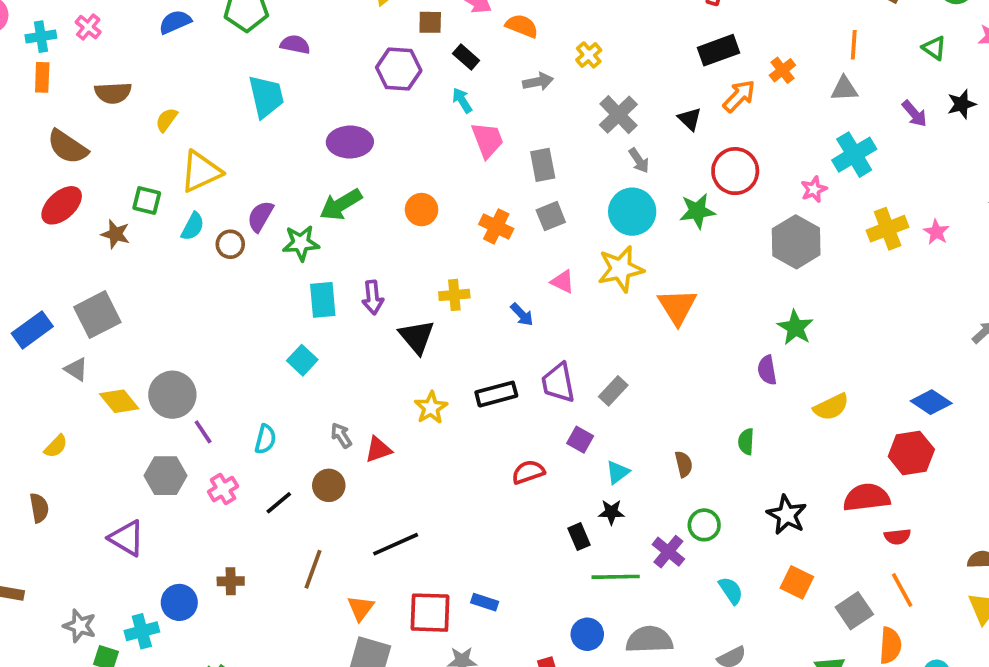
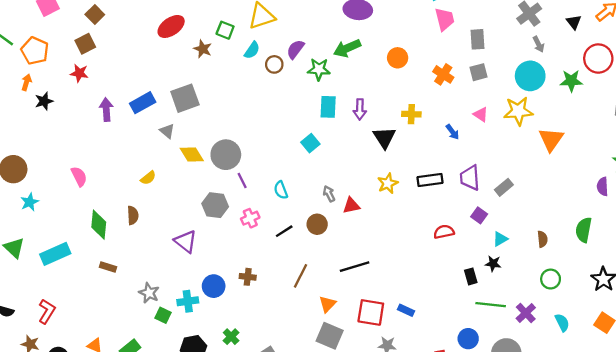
cyan semicircle: (265, 439) -> (281, 190), turned 138
green semicircle: (746, 442) -> (584, 230), size x1.5
purple cross: (668, 552) -> (526, 313), moved

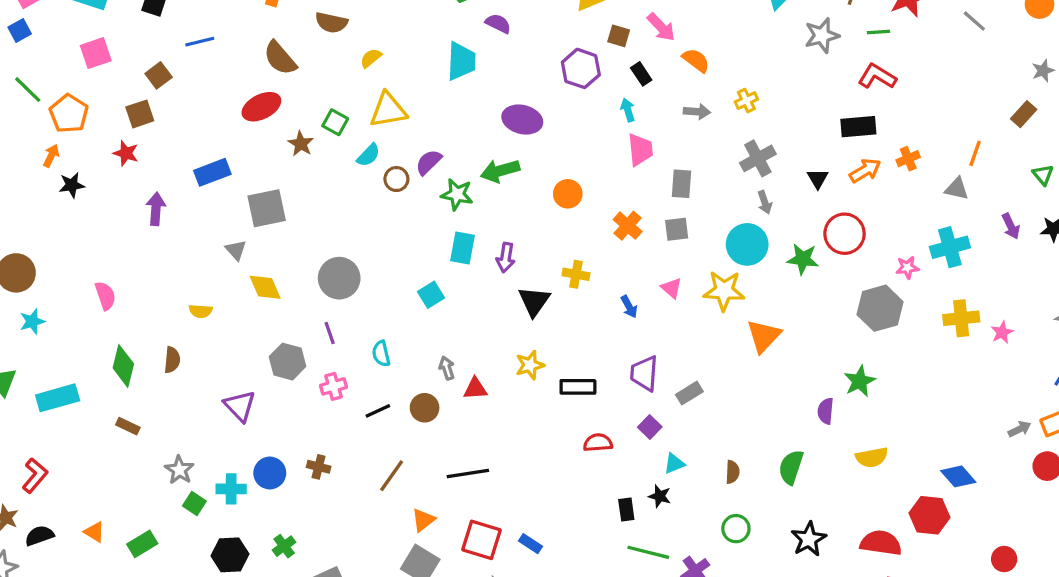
blue rectangle: (143, 103) -> (212, 172), moved
gray circle: (226, 155) -> (339, 278), moved
yellow semicircle: (148, 178) -> (201, 311), turned 35
black rectangle: (430, 180) -> (578, 387), moved

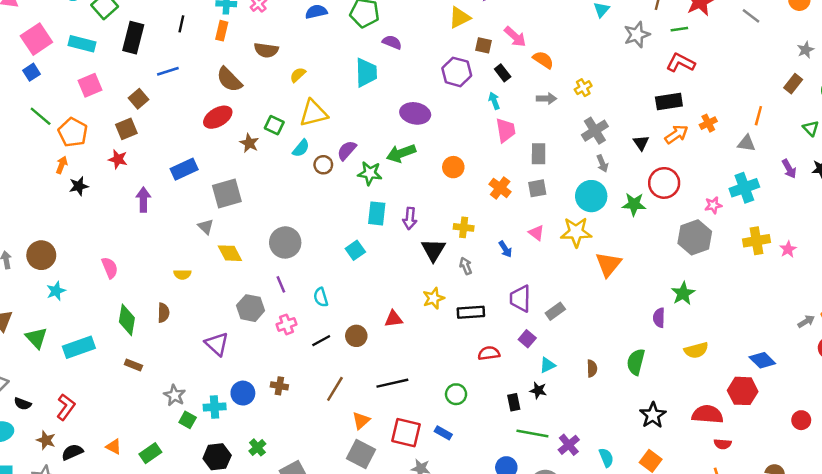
gray arrow: (447, 368) -> (466, 266), moved
green circle: (736, 529) -> (456, 394), moved

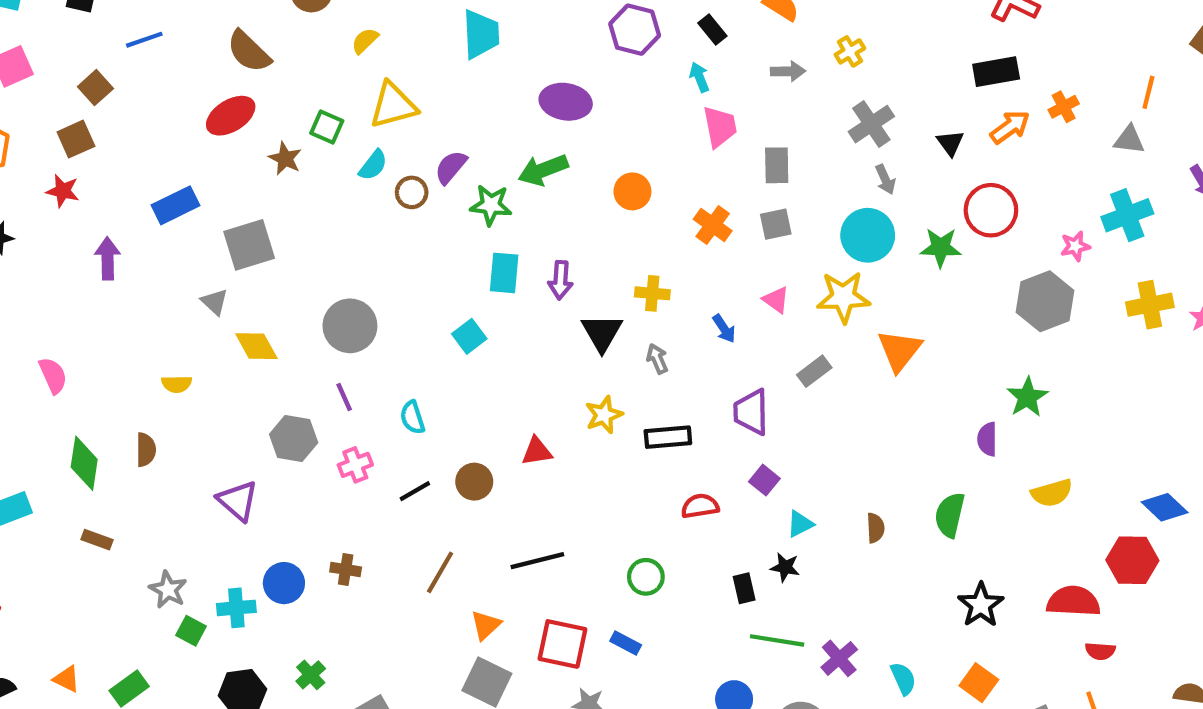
gray rectangle: (555, 311) -> (814, 371), moved

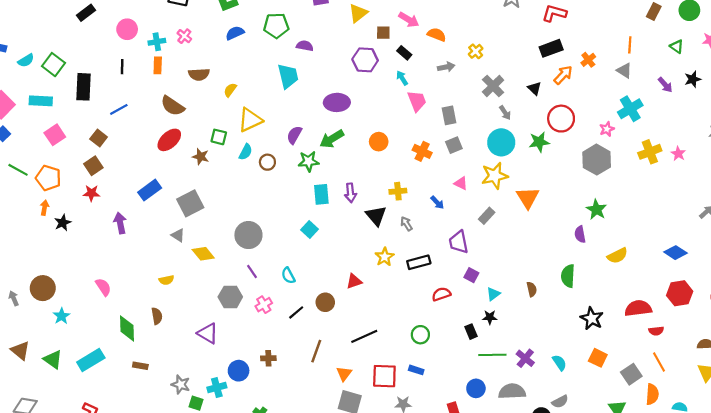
gray triangle: (1129, 140) -> (624, 70), turned 35
purple semicircle: (451, 167) -> (294, 135), moved
red hexagon: (1132, 560) -> (680, 293), moved

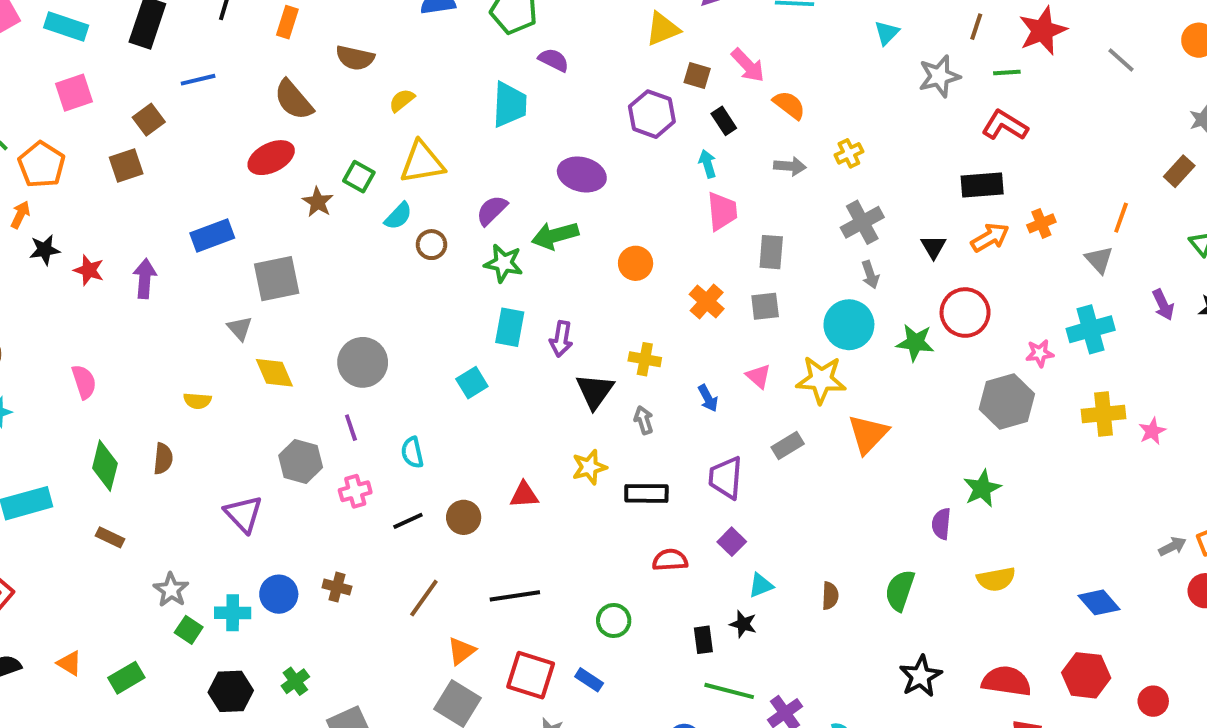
red star: (91, 193) -> (89, 270), moved

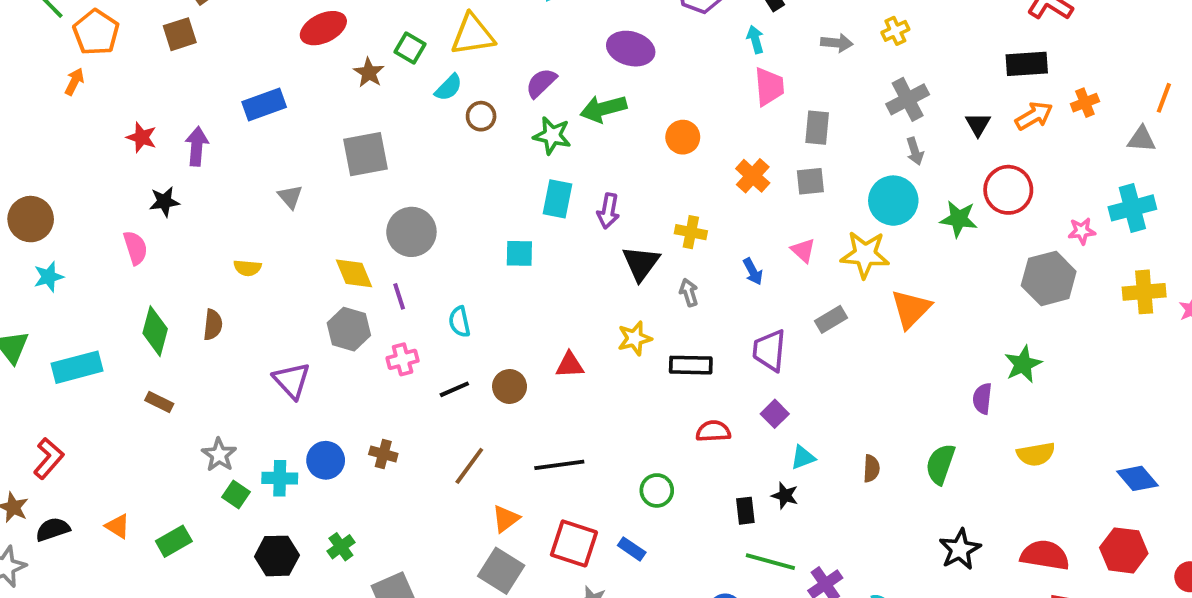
black star: (45, 250) -> (164, 202), moved
gray triangle: (1099, 260) -> (1142, 139), turned -44
gray square: (277, 279) -> (365, 154), moved
yellow diamond: (274, 373) -> (354, 273), moved
cyan square: (472, 383) -> (519, 253), turned 32

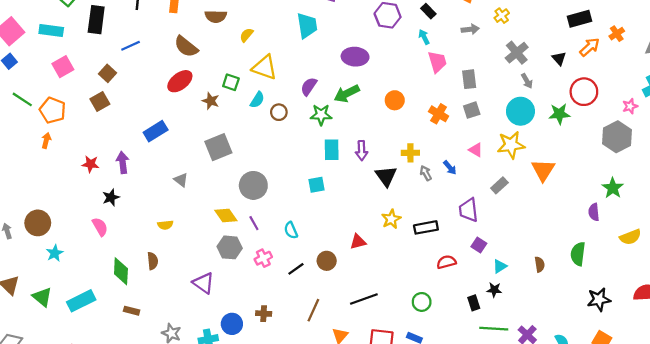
yellow triangle: (473, 35) -> (265, 67), turned 40
gray arrow: (689, 292) -> (426, 173), moved
black star: (960, 549) -> (599, 299), turned 30

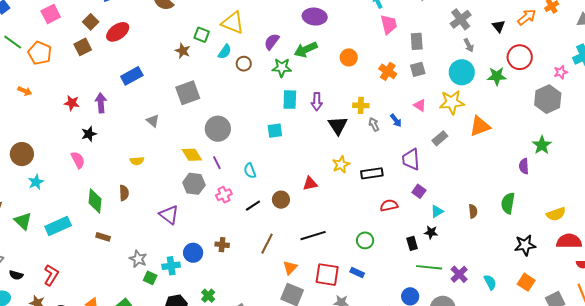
red ellipse: (180, 81) -> (118, 32), moved
orange arrow: (46, 141) -> (25, 91), moved, turned 96
orange triangle: (543, 170) -> (480, 126), turned 35
yellow semicircle: (630, 237) -> (556, 214), moved

